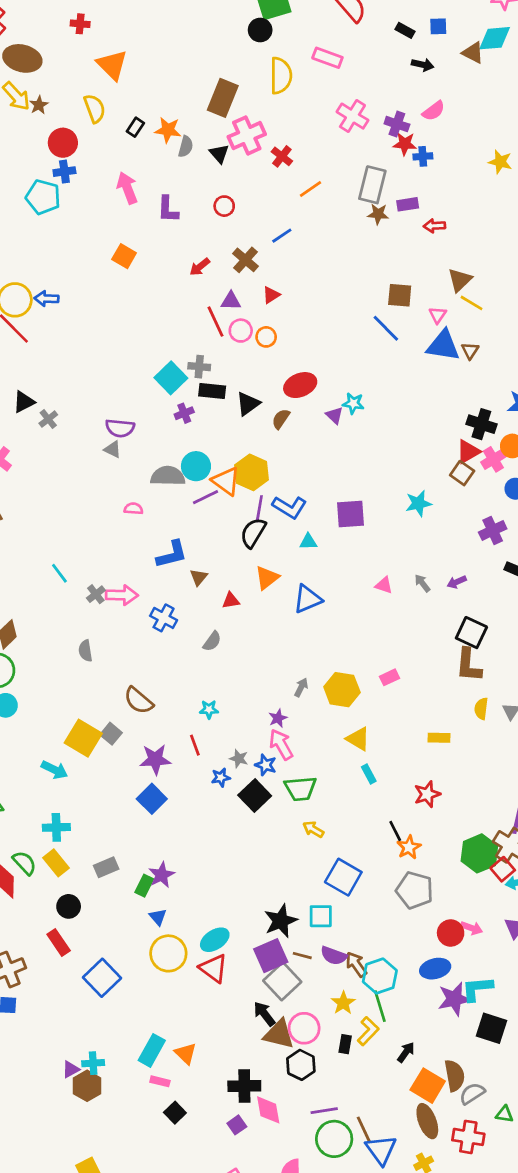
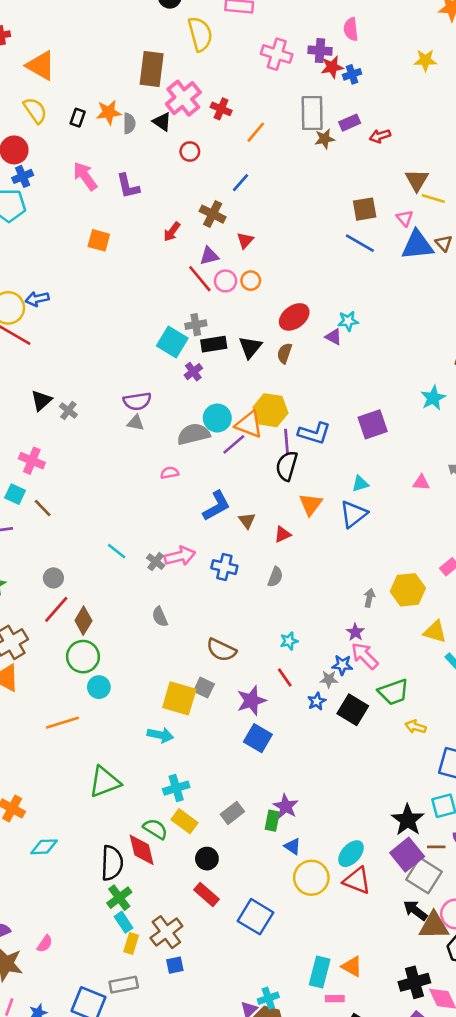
pink semicircle: (434, 111) -> (351, 29), turned 135
red circle: (224, 206) -> (190, 151), moved
cyan triangle: (308, 542) -> (360, 484), moved
blue star: (266, 765) -> (342, 665), moved

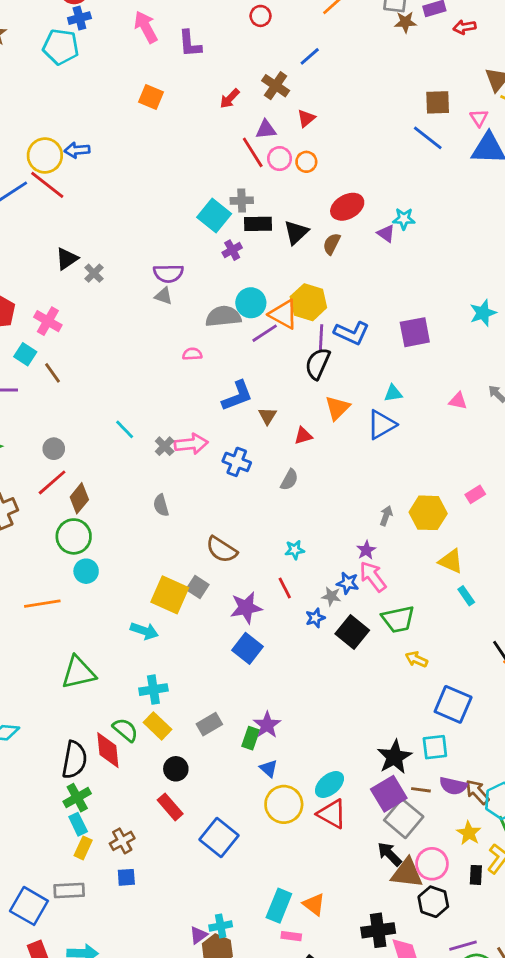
brown cross: (166, 932) -> (122, 841), size x0.7

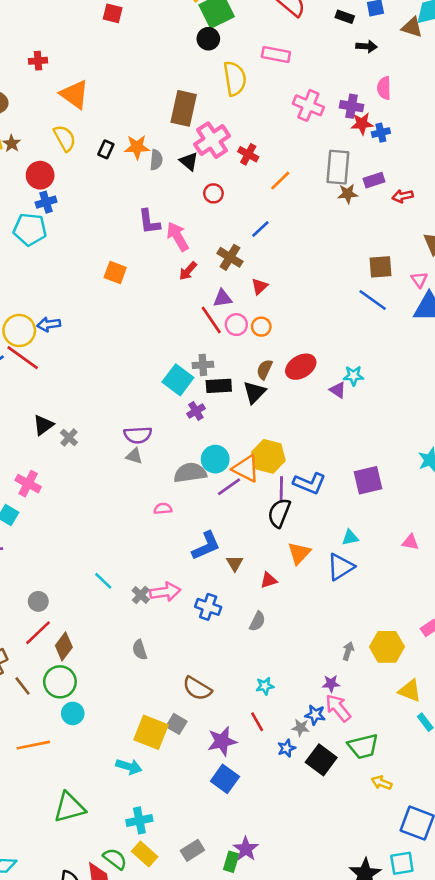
pink arrow: (146, 27) -> (178, 236), moved
brown semicircle: (332, 244) -> (264, 369), moved
brown line: (52, 373) -> (22, 686), moved
purple star: (366, 550) -> (331, 684), turned 30

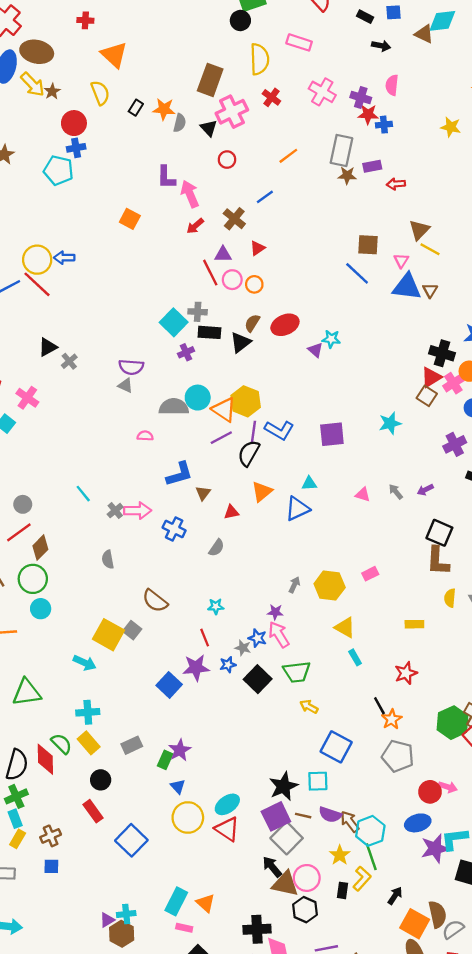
red cross: (248, 154) -> (271, 97), moved
purple line: (229, 487) -> (221, 438), moved
purple star: (222, 741) -> (196, 668), moved

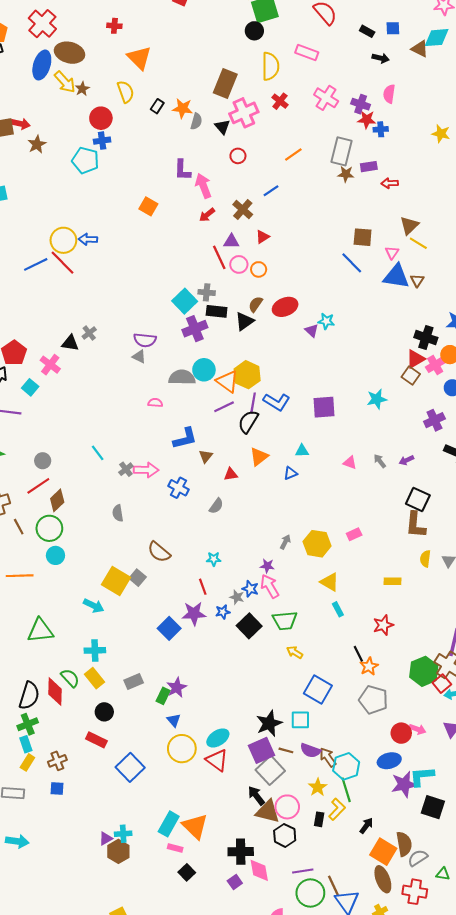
black triangle: (48, 347) -> (70, 343), moved, turned 36
purple cross: (186, 352) -> (195, 329), size x1.6
blue triangle: (297, 509) -> (290, 473), size x0.6
red rectangle: (93, 811) -> (96, 740), turned -30
orange triangle: (206, 903) -> (195, 826), size x1.5

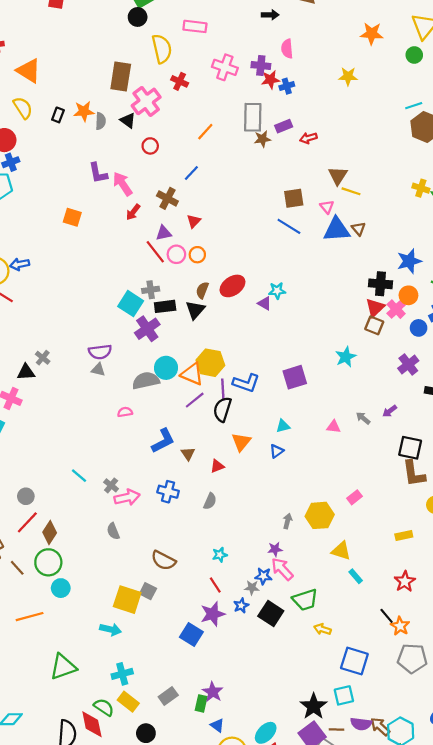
pink arrow: (146, 470) -> (127, 497), moved

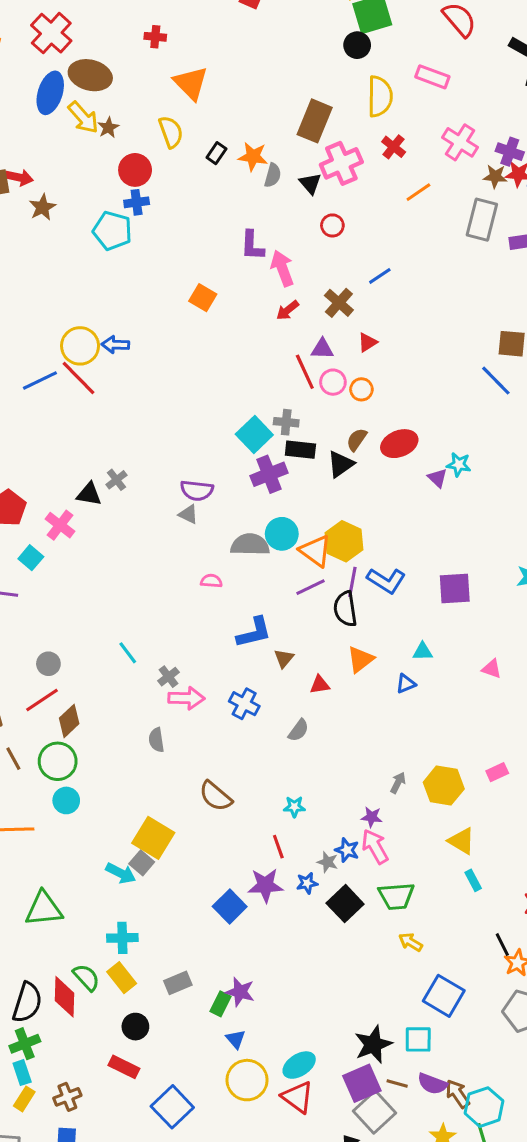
orange line: (205, 132) -> (418, 192), moved
brown star: (262, 139) -> (495, 176), moved
black semicircle: (222, 409) -> (345, 609), turned -40
gray square: (148, 591) -> (142, 863), moved
purple star: (213, 692) -> (240, 992), turned -30

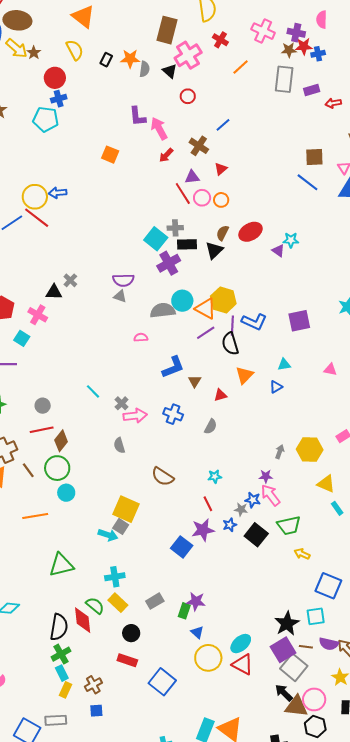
red line: (42, 700) -> (42, 430), turned 30

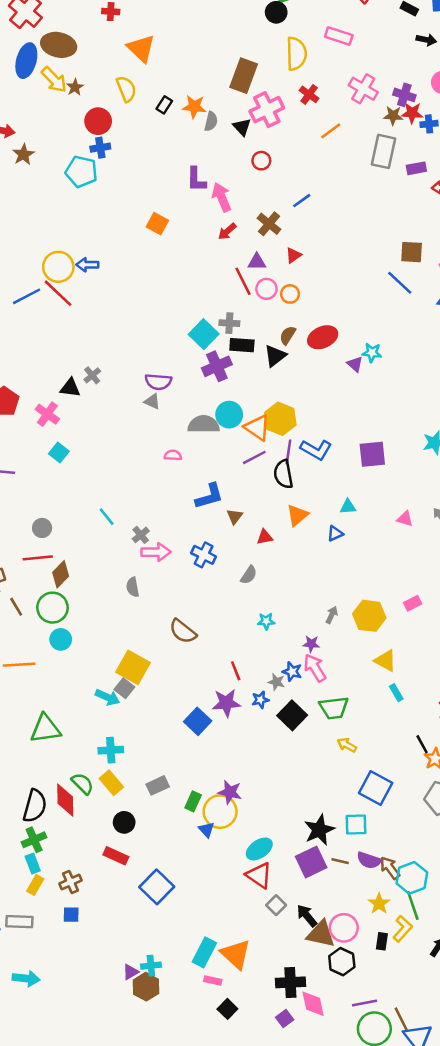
cyan square: (22, 338) -> (59, 452), moved
cyan star: (215, 476) -> (266, 621), moved
purple star: (196, 601) -> (230, 792), moved
yellow circle: (208, 658) -> (220, 812), moved
gray square: (294, 667) -> (276, 905), moved, size x0.6

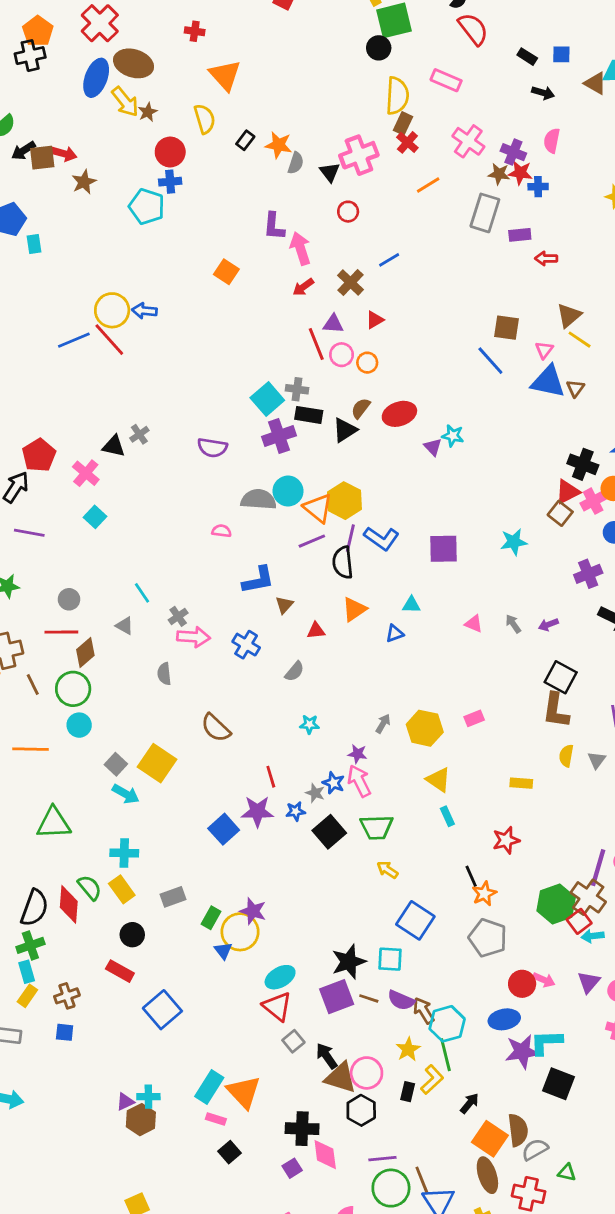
brown rectangle: (244, 76) -> (403, 123), moved, size x0.6
gray triangle: (152, 401) -> (125, 626), moved
gray square: (124, 688) -> (116, 764), moved

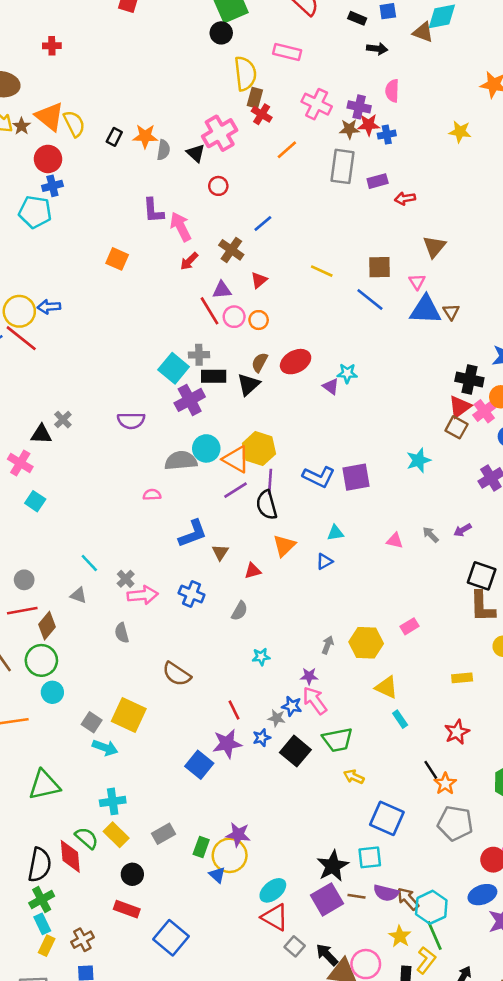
orange triangle: (225, 75) -> (50, 117), moved
yellow line: (580, 340) -> (322, 271), moved
blue L-shape: (381, 538) -> (319, 477), moved

